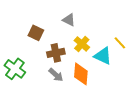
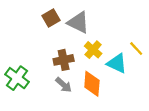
gray triangle: (69, 20) -> (78, 22), size x1.5
brown square: (36, 33) -> (51, 18), moved, turned 35

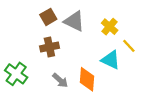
yellow cross: (93, 50) -> (110, 27), moved
brown cross: (64, 60) -> (49, 47), moved

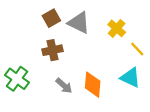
cyan triangle: (111, 60) -> (130, 78), moved

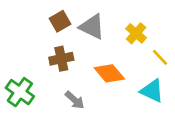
orange diamond: (93, 85) -> (109, 73), moved, turned -45

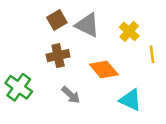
yellow line: (160, 57) -> (152, 54), turned 36
cyan triangle: (152, 91) -> (130, 100), moved

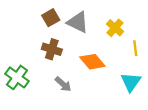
brown cross: (58, 56) -> (52, 49), turned 30
cyan triangle: (130, 100) -> (131, 82), moved, turned 40

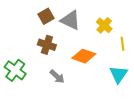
orange diamond: (92, 62) -> (84, 56), turned -30

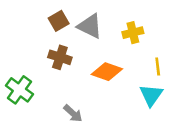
yellow cross: (104, 25) -> (133, 33), turned 35
yellow line: (123, 44) -> (158, 66), moved
gray arrow: (57, 76) -> (73, 113), moved

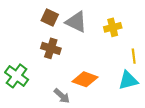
brown square: (59, 21) -> (50, 17), turned -35
orange diamond: (107, 72) -> (85, 79), moved
cyan triangle: (151, 95) -> (128, 80), turned 40

